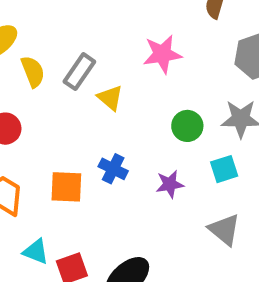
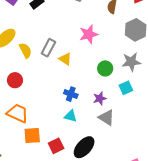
orange square: (66, 187) -> (32, 135), moved
gray triangle: (224, 230) -> (106, 118), moved
cyan triangle: (36, 252) -> (70, 116), moved

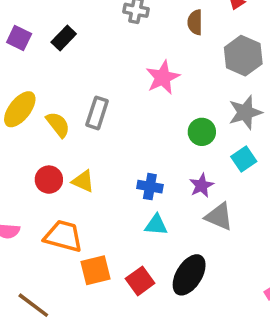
yellow triangle: (65, 59) -> (83, 181), moved

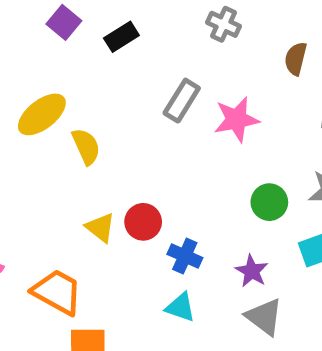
gray rectangle: (97, 113) -> (182, 101), moved
red circle: (49, 180) -> (143, 222), moved
purple star: (202, 185) -> (252, 271), turned -30

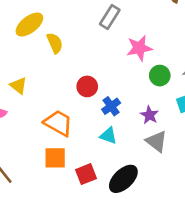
pink star: (236, 119) -> (139, 48), moved
yellow triangle: (100, 228) -> (18, 86), moved
blue cross: (185, 256) -> (111, 106), turned 30
orange trapezoid: (57, 292) -> (58, 123), moved

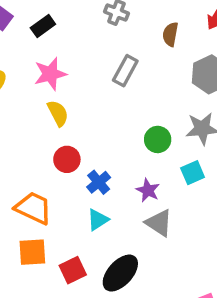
gray rectangle: (110, 17) -> (125, 71), moved
yellow semicircle: (55, 43) -> (58, 113), moved
pink star: (139, 48) -> (50, 74), moved
cyan triangle: (108, 136) -> (98, 220), turned -48

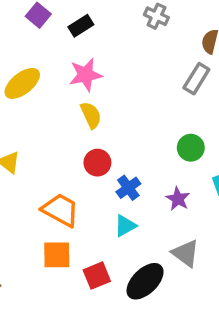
gray rectangle: (125, 71) -> (196, 79), moved
gray triangle: (159, 223) -> (186, 253), moved

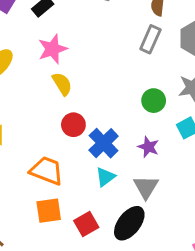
blue cross: (128, 188) -> (104, 143), size x1.4
gray triangle: (186, 253) -> (146, 187), moved, turned 32

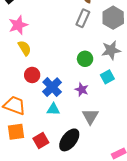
cyan triangle: (105, 177) -> (53, 109), turned 40
gray triangle: (146, 187) -> (90, 116), moved

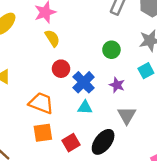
green circle: (85, 59) -> (111, 50), moved

